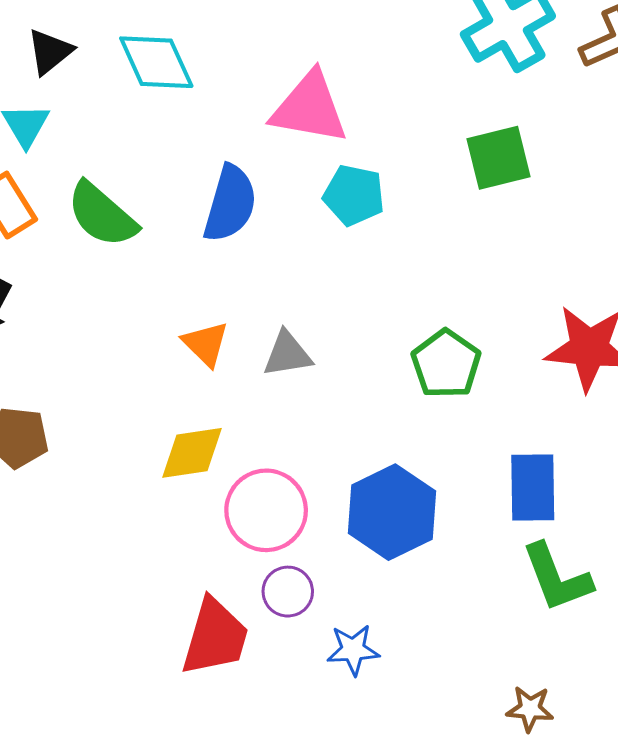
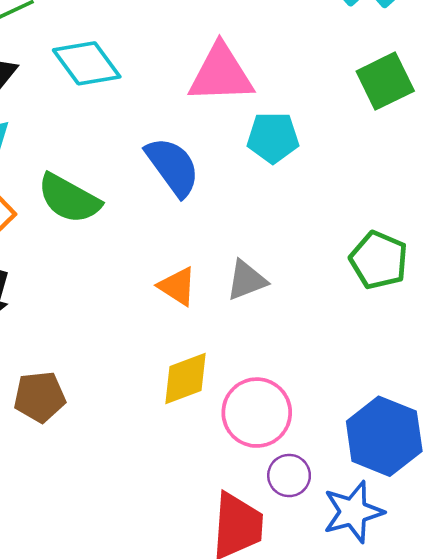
blue semicircle: (230, 204) -> (173, 167), turned -40
blue hexagon: (392, 512) -> (384, 436), moved
blue star: (353, 650) -> (353, 512), size x1.4

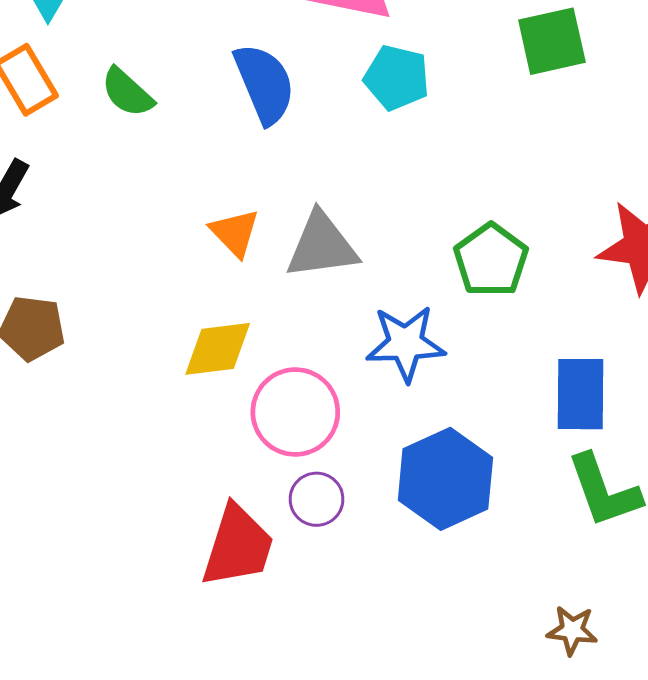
green semicircle: (69, 199) -> (127, 92), size x0.7
gray triangle: (247, 280) -> (322, 246), size x1.4
blue star: (353, 512) -> (406, 343), moved

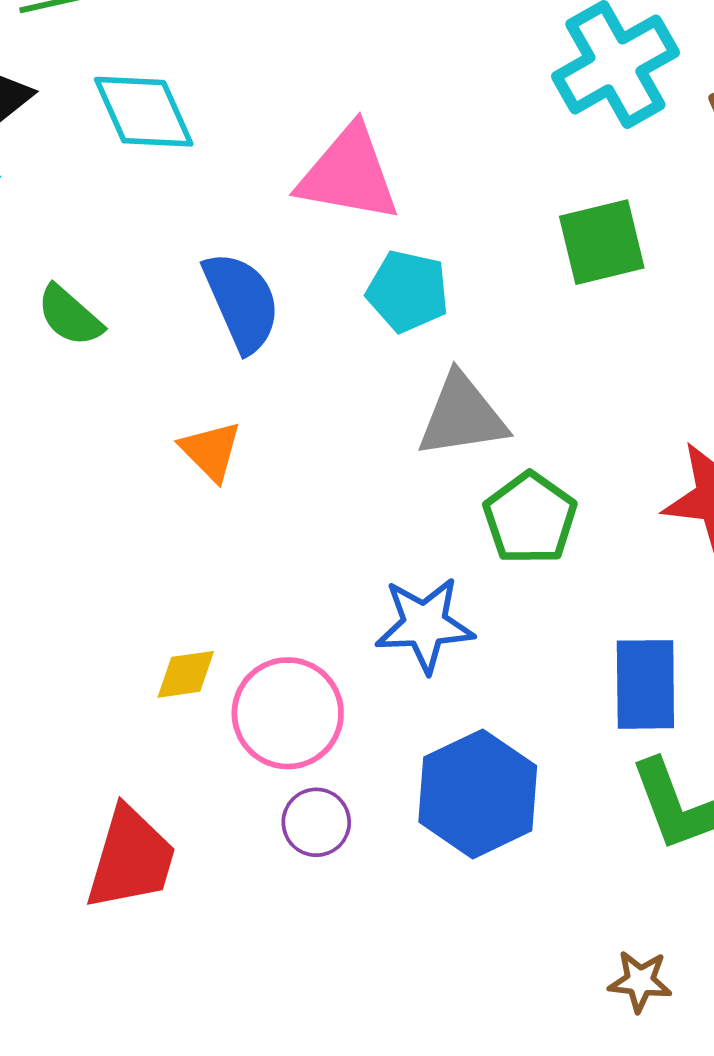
orange triangle: (235, 233) -> (211, 451), moved
gray triangle: (322, 246) -> (462, 416), moved
yellow diamond: (218, 349) -> (186, 674), moved, size x0.7
red trapezoid: (238, 546) -> (131, 859), moved

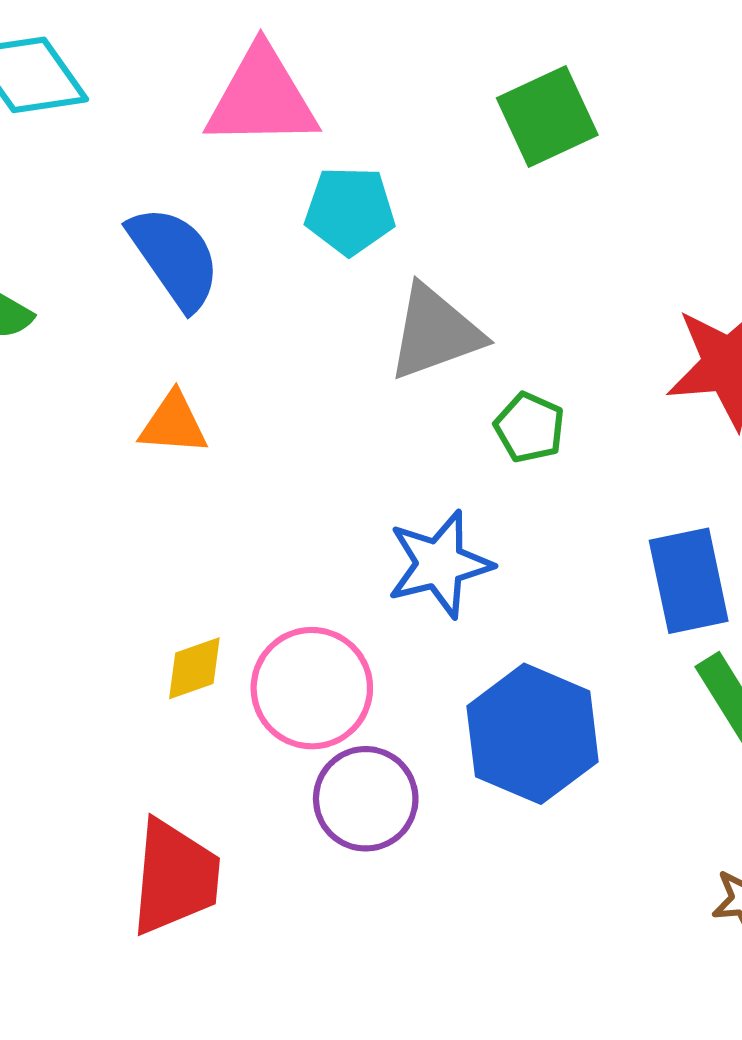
orange triangle: (211, 451) -> (173, 424), turned -30
green pentagon: (530, 518) -> (530, 427), size x0.7
purple circle: (316, 822) -> (366, 799), size x1.4

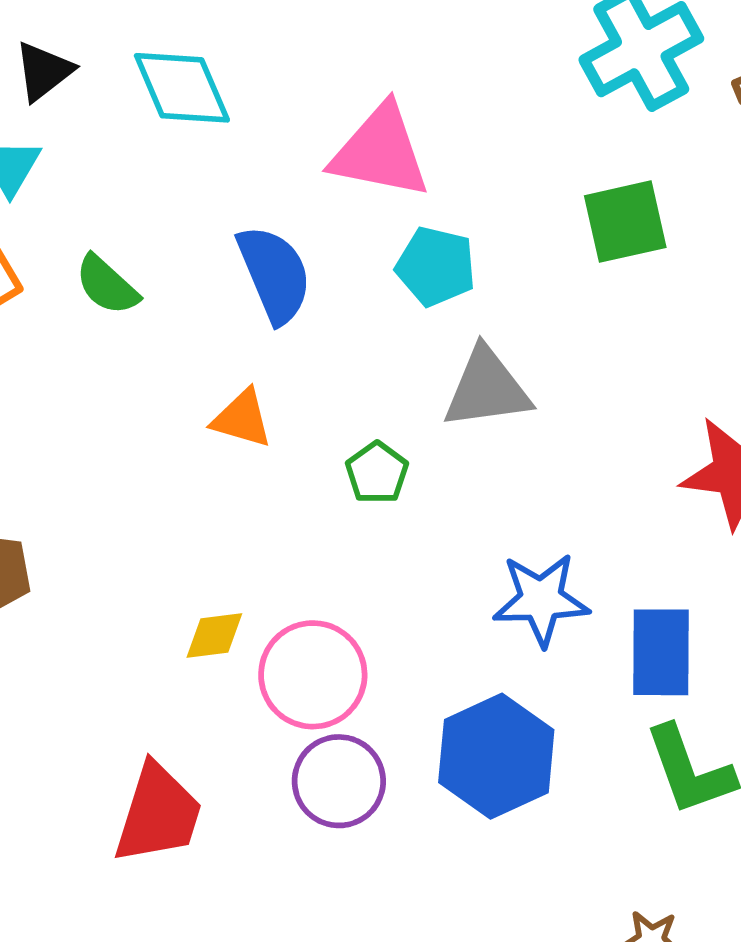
green pentagon: (530, 427) -> (377, 473), moved
blue star: (440, 564) -> (541, 600), moved

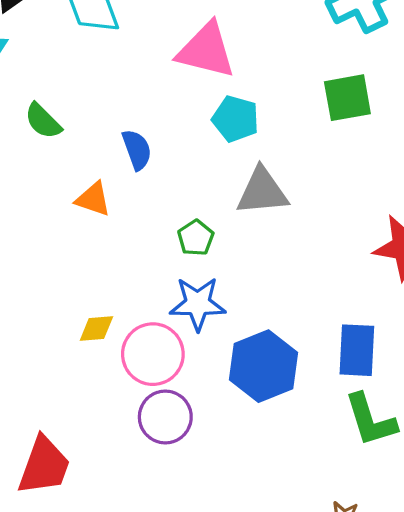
blue semicircle: (274, 274) -> (137, 150), moved, size x0.7
orange triangle: (242, 419) -> (93, 199), moved
blue star: (541, 600) -> (198, 304), moved
blue hexagon: (496, 756) -> (263, 366), moved
red trapezoid: (158, 814) -> (44, 466), moved

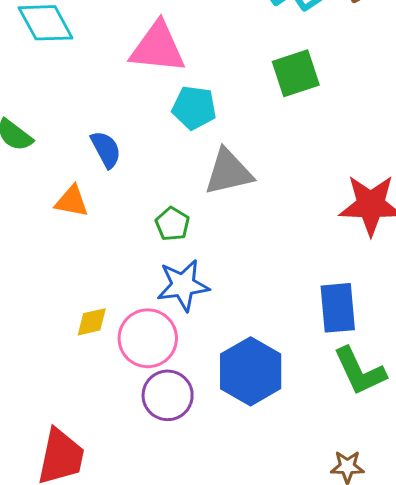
blue hexagon: (263, 366) -> (251, 371), moved

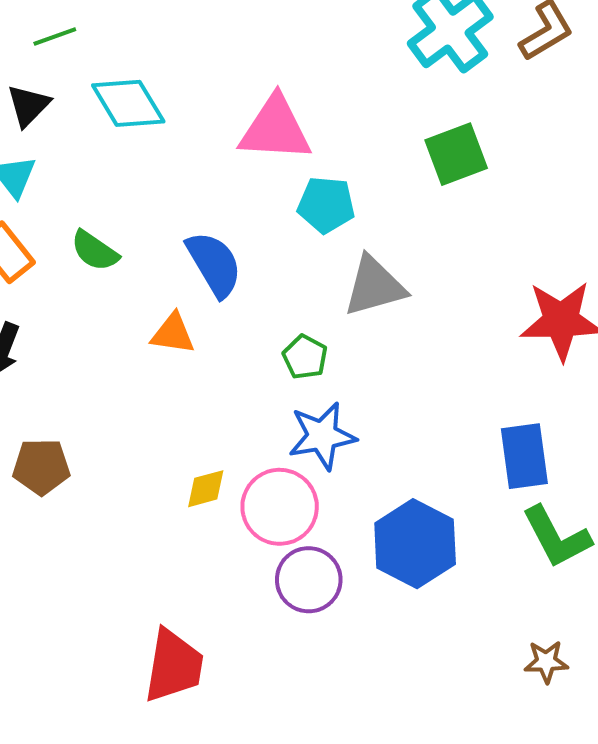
blue semicircle: (106, 149) -> (214, 264), size x1.4

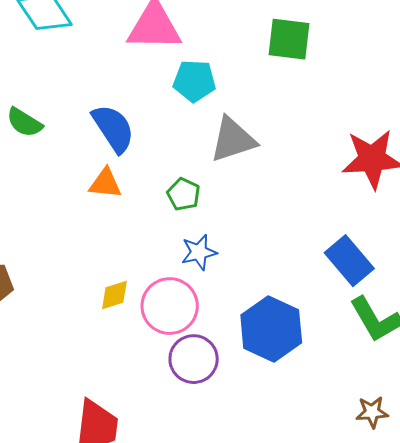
green square: (456, 154) -> (289, 39), turned 30
orange triangle: (173, 334) -> (105, 183), moved
blue star: (322, 436) -> (199, 252), size x0.7
blue rectangle: (524, 456) -> (349, 261), turned -30

